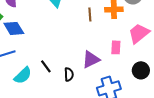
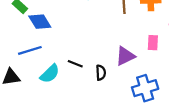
black line: (46, 66) -> (75, 64), turned -32

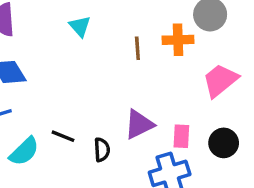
pink rectangle: (153, 43) -> (181, 136), moved

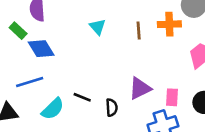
cyan triangle: (80, 26) -> (98, 27), moved

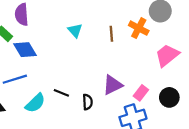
orange cross: (169, 24) -> (139, 28), turned 30
pink rectangle: (172, 97) -> (141, 93), turned 35

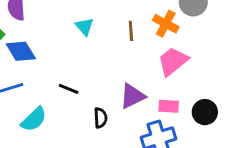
pink trapezoid: (167, 55) -> (173, 61), moved
black line: (61, 93) -> (69, 89), moved
pink rectangle: (141, 93) -> (169, 106), turned 56

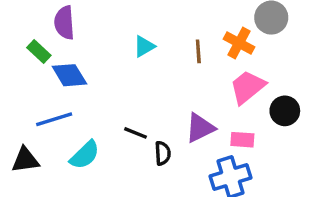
cyan triangle: (85, 27) -> (144, 46), turned 42
black line: (69, 89) -> (136, 133), moved
black circle: (205, 112) -> (285, 111), moved

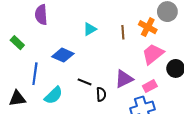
green rectangle: (39, 51) -> (17, 43), moved
blue diamond: (69, 75) -> (63, 55), moved, turned -35
blue line: (54, 119) -> (35, 74), turned -65
pink rectangle: (242, 140) -> (150, 86), turned -32

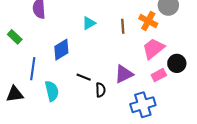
blue diamond: (63, 55) -> (61, 50), turned -55
pink rectangle: (150, 86) -> (159, 75), moved
cyan semicircle: (54, 95) -> (52, 91), turned -60

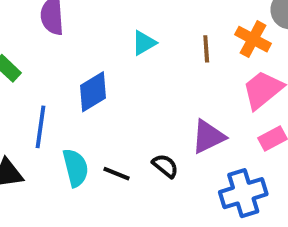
black line: (84, 77) -> (117, 174), moved
black semicircle: (101, 90) -> (165, 166), turned -48

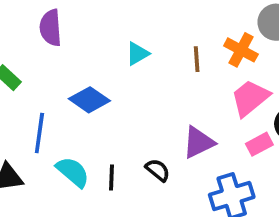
blue diamond: (93, 92) -> (89, 100), turned 66
cyan semicircle: (76, 168) -> (73, 172), turned -36
black line: (117, 174) -> (112, 177), turned 70

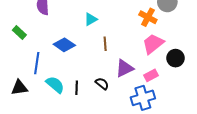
brown line: (197, 59) -> (105, 44), moved
pink rectangle: (259, 144) -> (151, 75), moved

